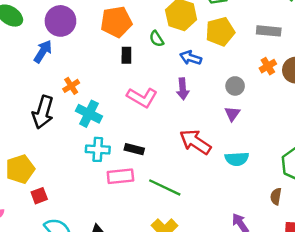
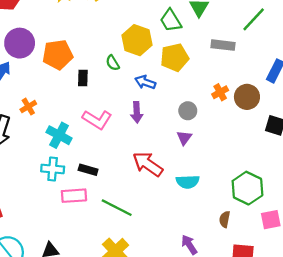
orange pentagon: (116, 22) -> (58, 55), moved
gray rectangle: (269, 31) -> (223, 45), moved
cyan cross: (89, 114) -> (59, 135), moved

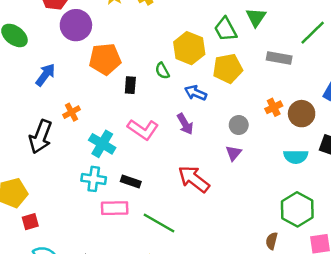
purple circle: (20, 43) -> (76, 25), moved
purple arrow: (137, 112) -> (185, 124), turned -30
cyan semicircle: (188, 182) -> (296, 157), moved

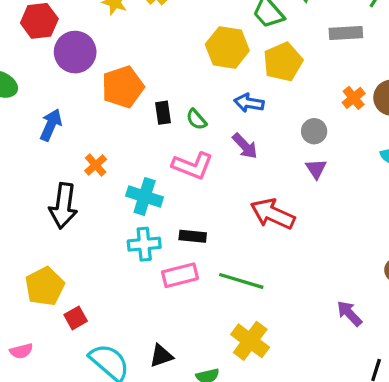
green semicircle: (162, 71) -> (196, 119), moved

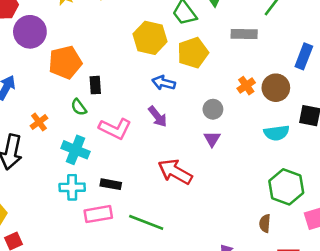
green semicircle: (196, 119) -> (79, 107), moved

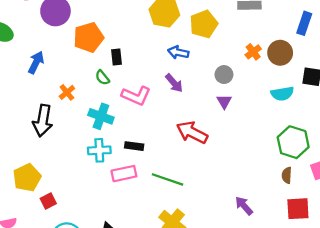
brown semicircle: (265, 223) -> (287, 175), moved

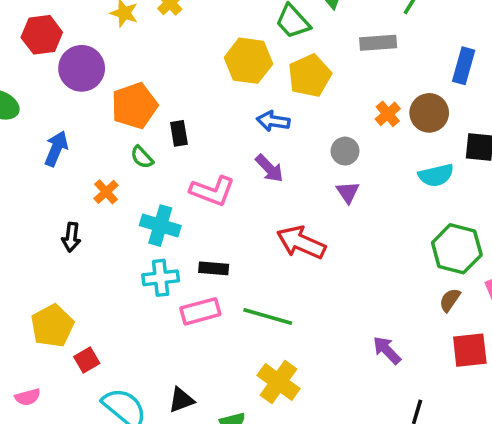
green semicircle: (102, 78) -> (142, 157), moved
black arrow: (43, 121) -> (71, 237), size x0.6
brown semicircle: (287, 175) -> (450, 300), turned 35

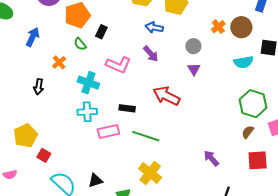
black rectangle: (179, 133) -> (101, 32), turned 32
black rectangle: (214, 268) -> (127, 108), moved
red square: (87, 360) -> (44, 155), turned -32

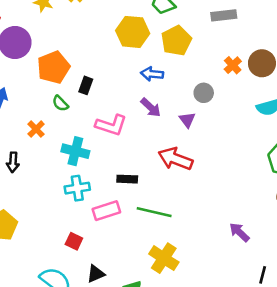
purple triangle: (194, 69) -> (187, 120), moved
red square: (44, 155) -> (74, 241), moved

